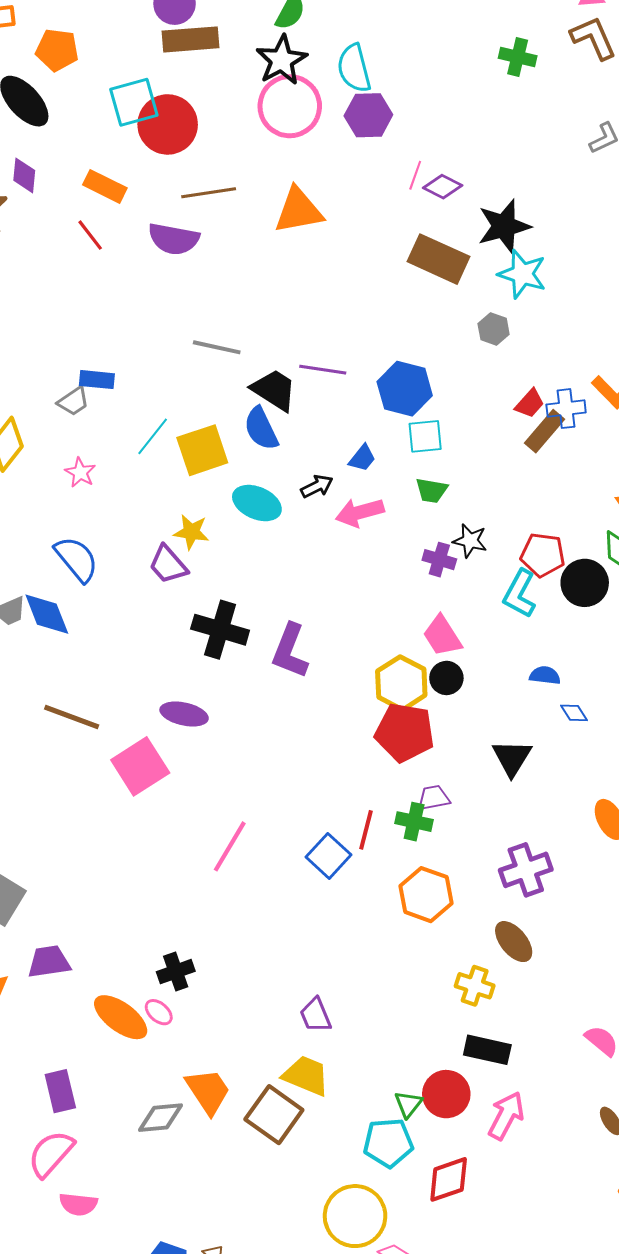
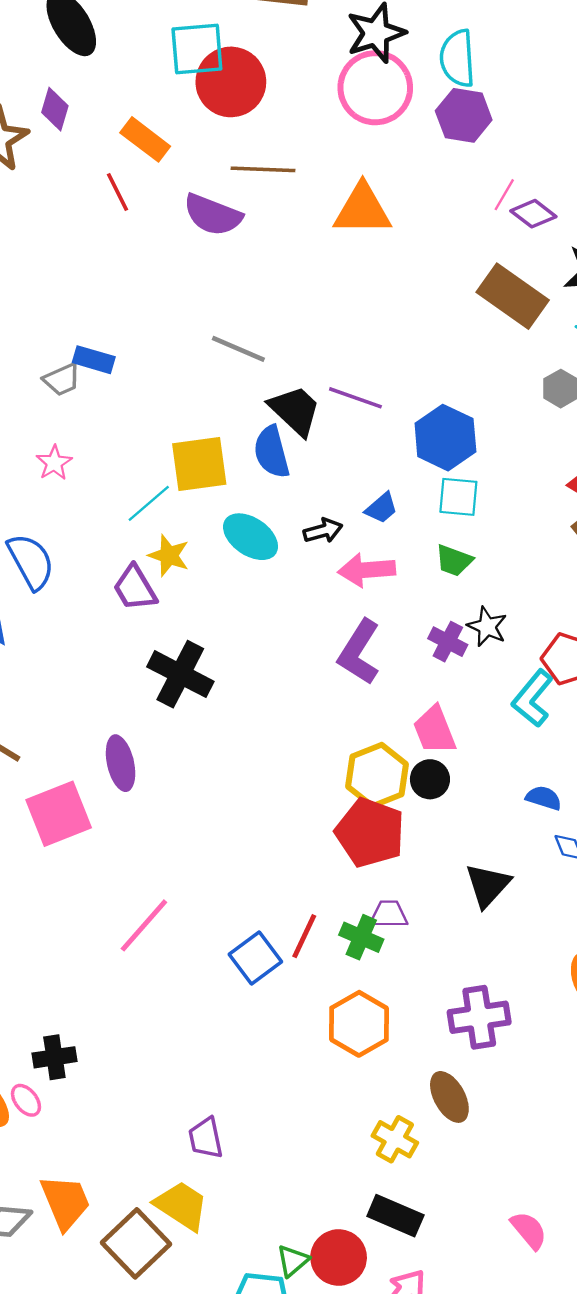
cyan line: (153, 436) -> (149, 503), moved
purple L-shape: (290, 651) -> (359, 652), moved
purple ellipse: (184, 714) -> (121, 763), turned 54

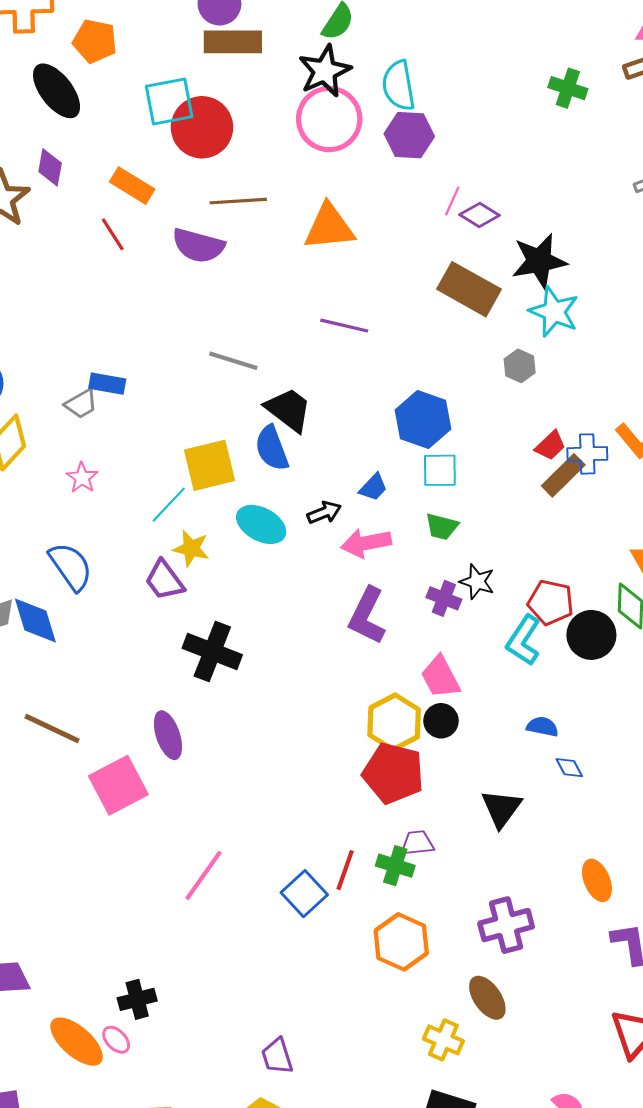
purple line: (355, 398) -> (344, 326), moved

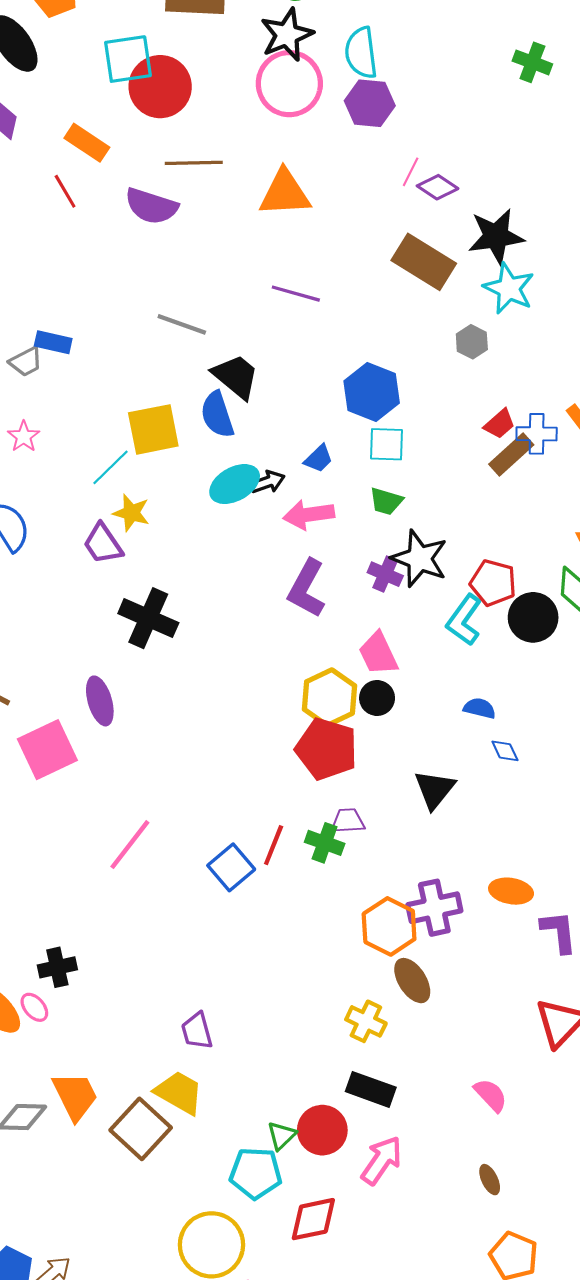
cyan ellipse: (261, 524) -> (235, 484), moved, turned -60
black star: (477, 582) -> (420, 558), size x1.6
orange ellipse: (597, 880) -> (511, 891), moved, turned -60
orange hexagon: (401, 942) -> (389, 926), moved

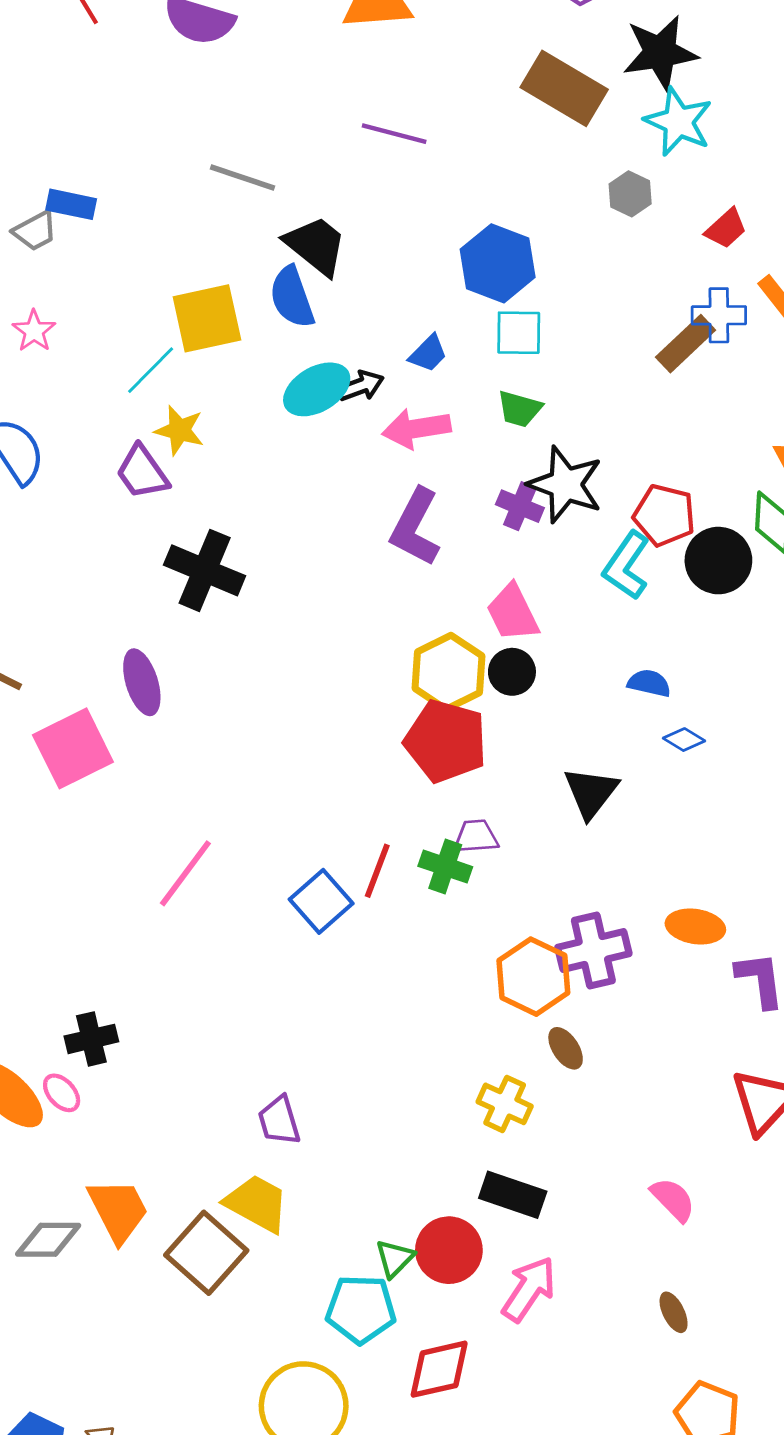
red trapezoid: (500, 424) -> (726, 229), moved
blue diamond: (505, 751) -> (684, 740), turned -32
brown ellipse: (412, 981) -> (566, 1048), size x0.7

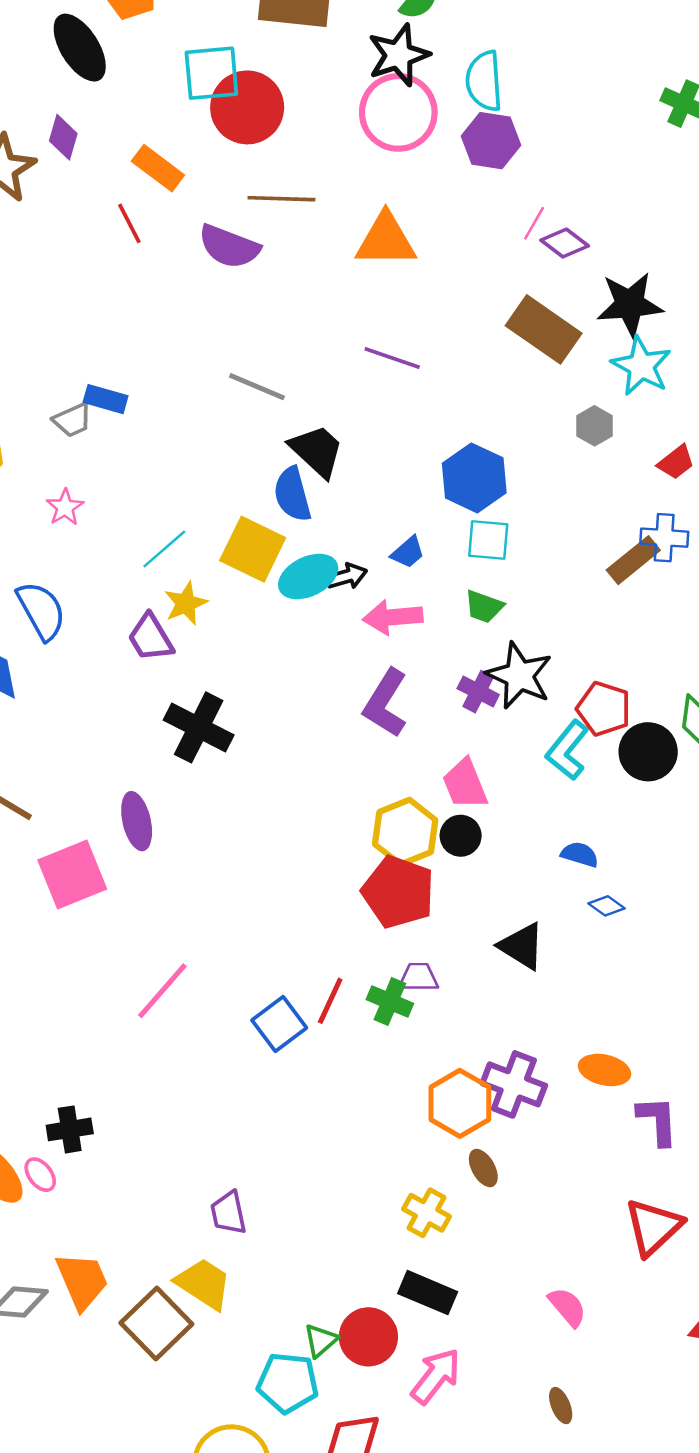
yellow square: (207, 318) -> (253, 549), moved, turned 34
yellow star: (179, 430) -> (186, 603), turned 30
black triangle: (591, 792) -> (522, 946), turned -40
purple cross: (593, 951) -> (514, 1084), turned 30

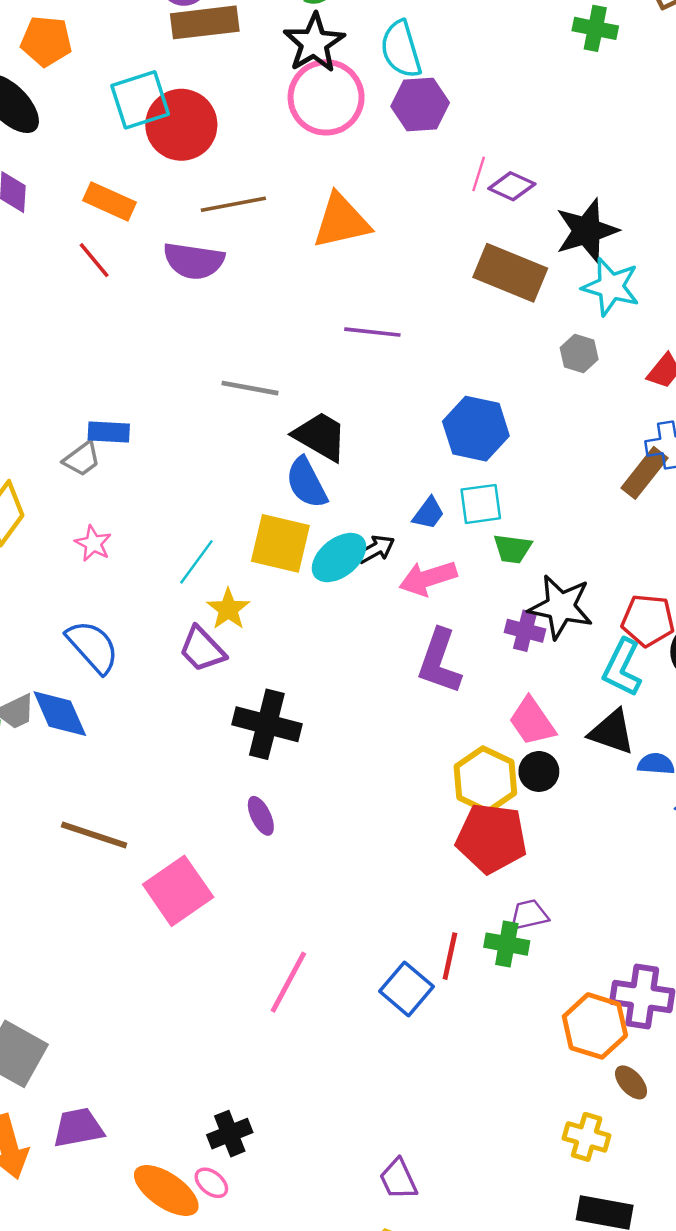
cyan square: (488, 540) -> (481, 504), moved
purple ellipse: (137, 821) -> (261, 816), moved, size x0.7
black triangle: (522, 946) -> (612, 732), moved

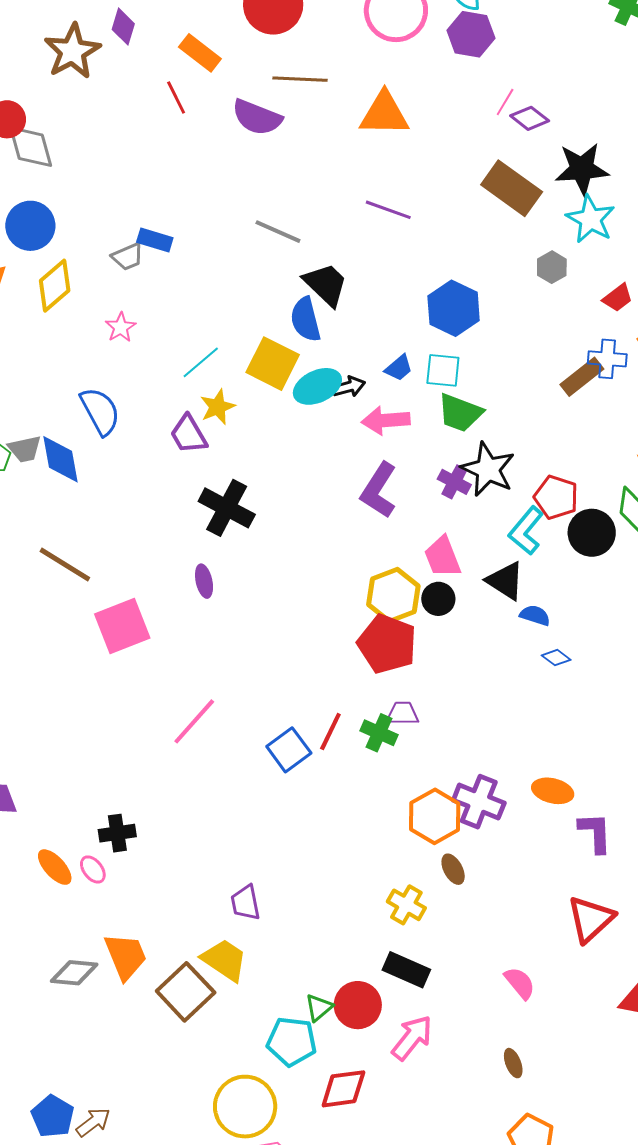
green trapezoid: (512, 549) -> (460, 413), size x1.4
orange ellipse: (166, 1191) -> (55, 867), size x0.7

